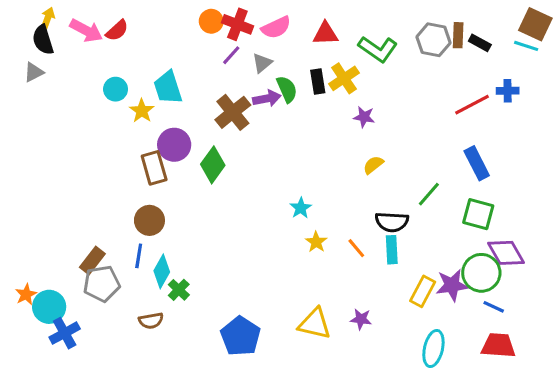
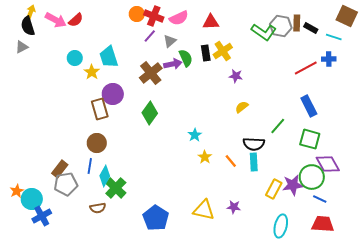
cyan line: (526, 46) -> (334, 37), moved
green L-shape: (378, 49) -> (264, 32), moved
green diamond: (213, 165) -> (150, 113), moved
green cross: (179, 290) -> (116, 188), size x1.5

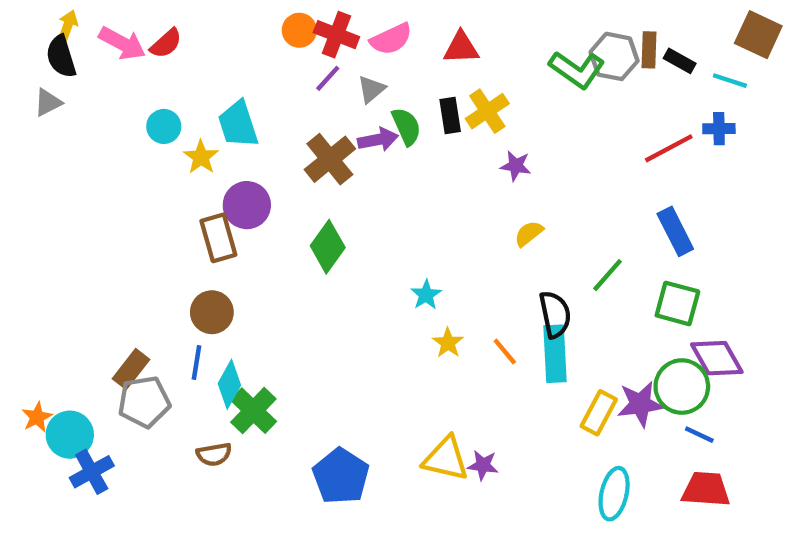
black semicircle: (254, 144) -> (555, 314), turned -105
cyan rectangle: (254, 162) -> (555, 354), size x1.4
purple star: (234, 207) -> (483, 465), moved

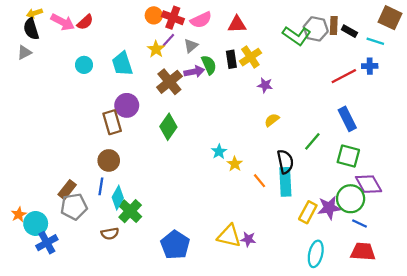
yellow arrow: (68, 26) -> (35, 13), turned -128
yellow star: (201, 157) -> (156, 49), moved
yellow star: (448, 343) -> (235, 164), moved

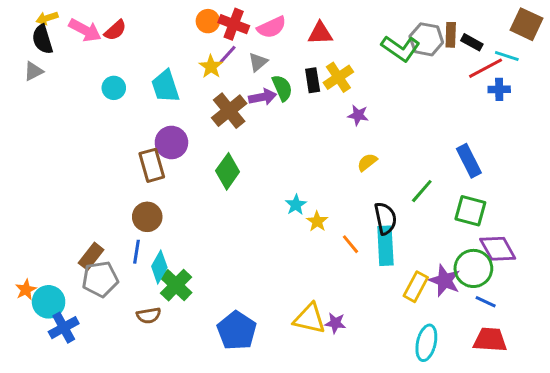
red line: (344, 76) -> (486, 68), moved
purple star: (329, 208) -> (445, 281), turned 30

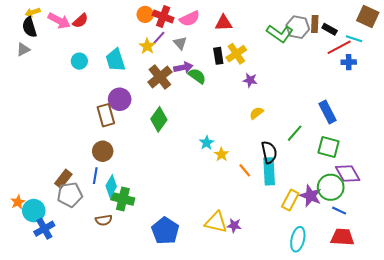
gray triangle: (258, 62) -> (180, 43), turned -32
green semicircle: (282, 88) -> (197, 76), moved, turned -30
green cross: (176, 285) -> (123, 199), turned -30

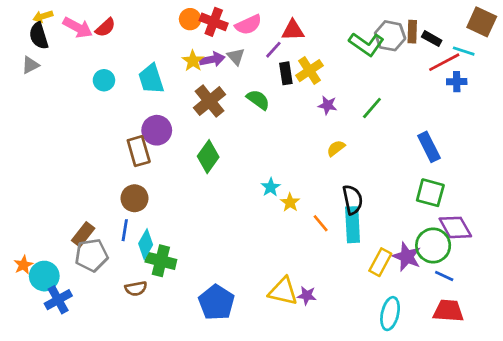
purple line: (159, 38) -> (273, 50), moved
purple arrow: (183, 67) -> (212, 59), moved
green line: (295, 133) -> (372, 108), moved

